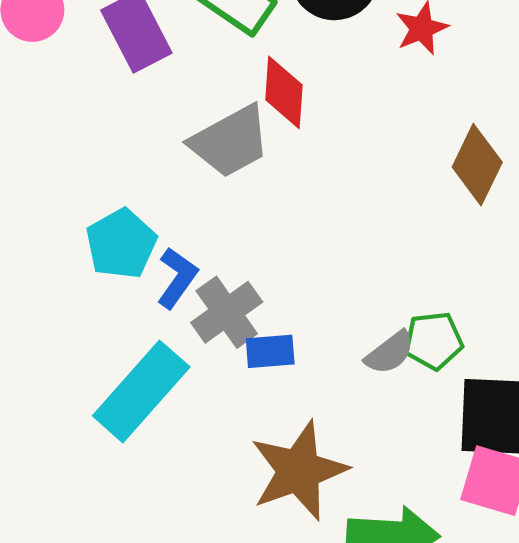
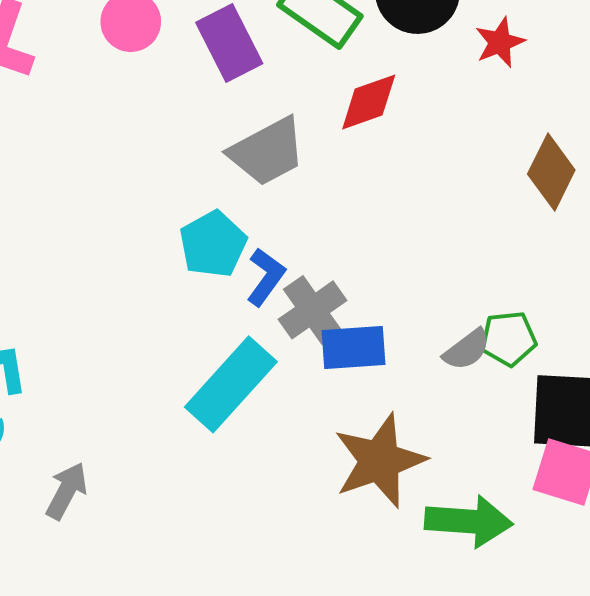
red diamond: (284, 92) -> (369, 102), turned 66
gray trapezoid: (230, 141) -> (267, 152), moved
blue rectangle: (270, 351) -> (354, 347), size x1.4

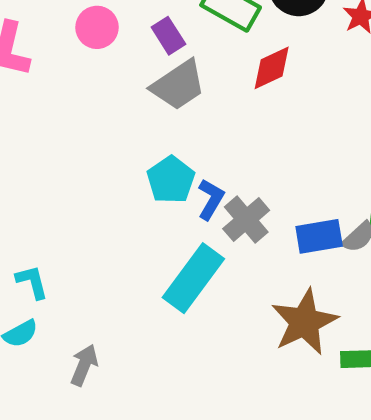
purple rectangle: (229, 43) -> (168, 36), size x0.7
gray trapezoid: (267, 152) -> (178, 85), moved
blue rectangle: (354, 347) -> (319, 236), moved

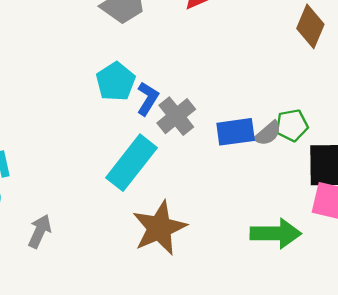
brown star: (304, 322) -> (159, 228), moved

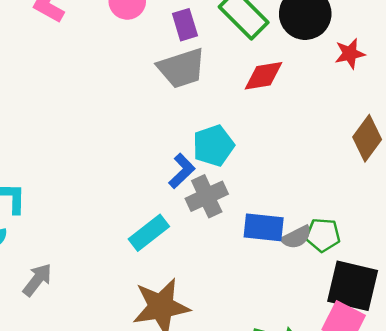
cyan pentagon: (116, 82) -> (213, 146), moved
cyan rectangle: (131, 163) -> (149, 233), size x0.7

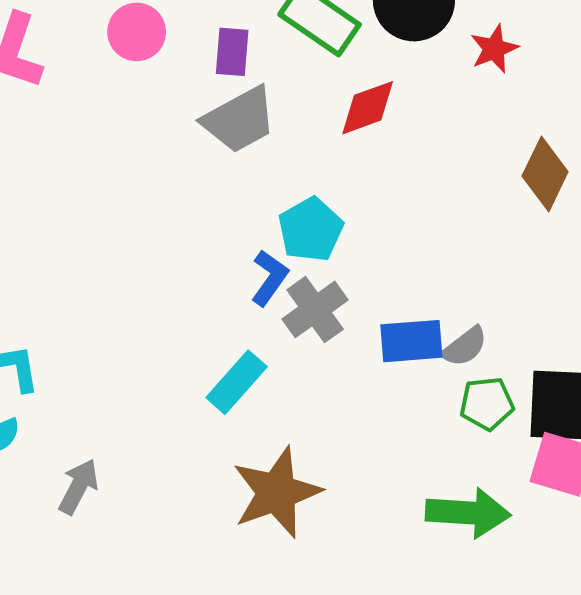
purple rectangle: (185, 25) -> (232, 52), turned 32
green pentagon: (323, 235) -> (487, 404), moved

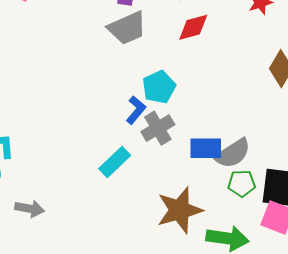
gray semicircle: (465, 347) -> (233, 153), size x1.5
gray arrow: (78, 487) -> (30, 209), turned 68
brown star: (277, 493) -> (180, 210), moved

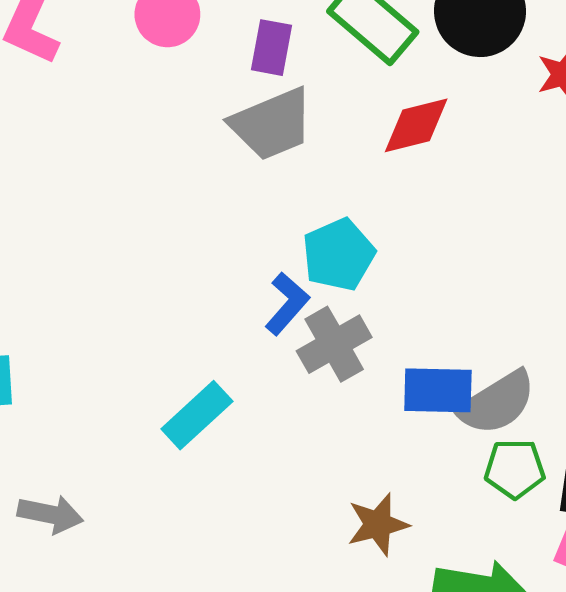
cyan rectangle: (115, 162) -> (197, 415), moved
brown star: (180, 210) -> (378, 524), size x0.6

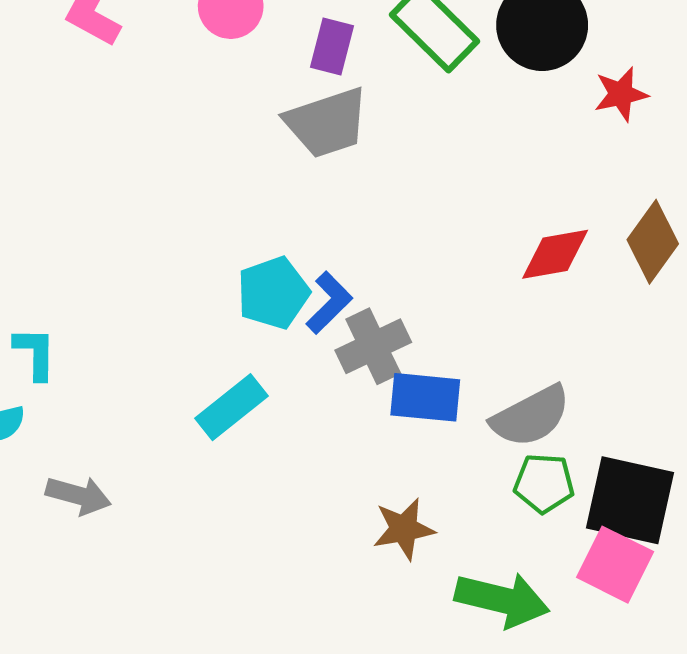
red diamond: (416, 125) -> (555, 254), moved
cyan pentagon: (339, 255) -> (273, 293), moved
blue rectangle: (438, 390) -> (425, 397), moved

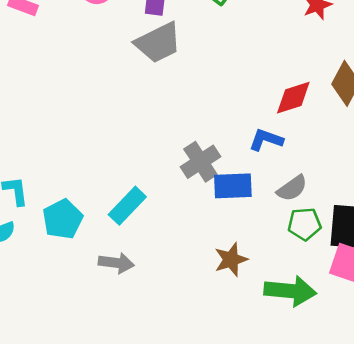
cyan pentagon: (273, 293) -> (63, 219), moved
blue L-shape: (329, 303) -> (266, 140), moved, turned -108
gray semicircle: (531, 416) -> (292, 188), size x0.7
gray arrow: (78, 495) -> (116, 263), moved

